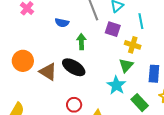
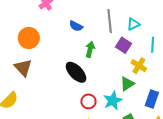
orange circle: (23, 61) -> (29, 38), moved
brown triangle: (48, 72) -> (23, 68), moved
red circle: (74, 105) -> (88, 101), moved

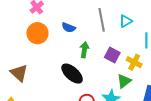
orange circle: (29, 38) -> (37, 33), moved
purple square: (124, 45) -> (112, 55), moved

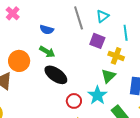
orange circle: (37, 33) -> (19, 61), moved
green arrow: (84, 50) -> (47, 52), moved, turned 119
purple square: (112, 55) -> (97, 41), moved

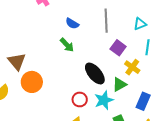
cyan triangle: (103, 16) -> (140, 24), moved
orange circle: (19, 61) -> (32, 82), moved
black ellipse: (56, 75) -> (95, 74), moved

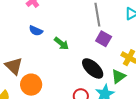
blue semicircle: (72, 23) -> (36, 31), moved
purple square: (118, 48) -> (104, 39), moved

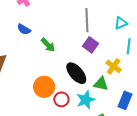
green triangle: (118, 76) -> (101, 84), turned 42
orange circle: (31, 85) -> (44, 87), moved

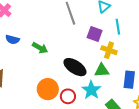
purple square: (90, 45) -> (95, 34), moved

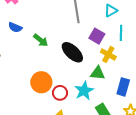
black ellipse: (75, 67) -> (72, 52), moved

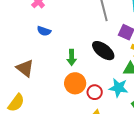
green arrow: (41, 40) -> (72, 57), moved, turned 56
cyan star: (84, 91) -> (118, 88), turned -30

